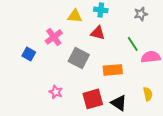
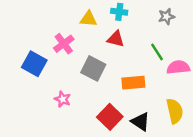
blue square: (29, 54) -> (34, 64), size x1.5
pink star: (56, 92) -> (63, 99), moved
yellow semicircle: (148, 94) -> (175, 111), size x1.5
red square: (93, 99) -> (110, 117), turned -30

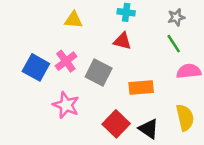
yellow triangle: (89, 19) -> (73, 20), moved
pink cross: (64, 44) -> (66, 61), moved
green line: (157, 52) -> (174, 44), moved
pink star: (63, 99) -> (66, 105), size x1.5

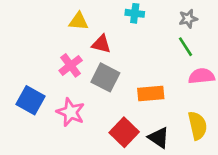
red triangle: (122, 41) -> (101, 44), moved
blue square: (36, 67) -> (31, 100), moved

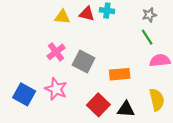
red triangle: (101, 44) -> (87, 14), moved
blue square: (31, 100) -> (24, 94), moved
black triangle: (159, 138) -> (126, 109), turned -30

